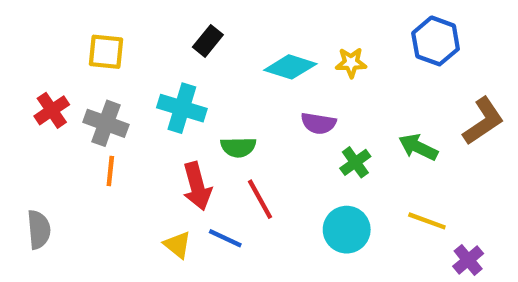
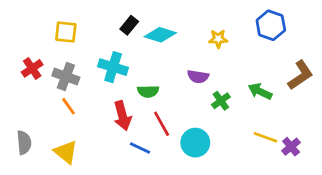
cyan diamond: (290, 67) -> (160, 35), moved
orange line: (110, 171) -> (69, 106), turned -42
cyan circle: (347, 230) -> (195, 143), moved
yellow triangle: (178, 245) -> (66, 152), moved, size x1.4
purple cross: (468, 260) -> (291, 147), moved

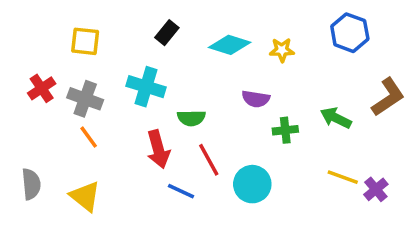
cyan diamond: (160, 35) -> (230, 45), moved
green cross: (221, 101) -> (285, 130), turned 30

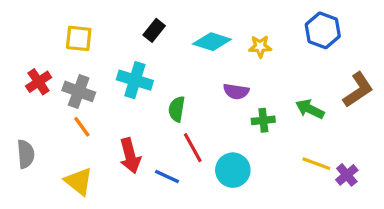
green semicircle: (191, 118) -> (177, 109), turned 100
red arrow: (158, 149) -> (130, 156), moved
gray semicircle: (31, 184) -> (26, 154), moved

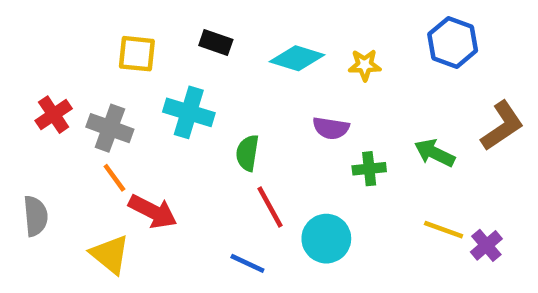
black rectangle: (154, 30) -> (216, 42), turned 70
yellow square: (79, 38) -> (137, 54), moved
red arrow: (130, 156) -> (153, 212), moved, turned -48
blue line: (167, 177) -> (247, 263), moved

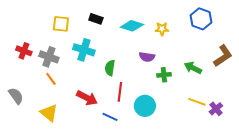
red cross: (54, 115) -> (24, 51), turned -35
red line: (270, 207) -> (120, 92), turned 36
red arrow: (153, 212) -> (87, 98), moved
gray semicircle: (36, 216) -> (16, 96), turned -30

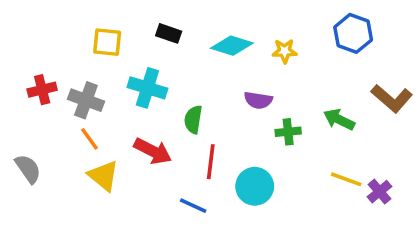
red cross: (24, 51) -> (42, 90), turned -35
brown L-shape: (223, 56) -> (392, 98), turned 75
red arrow: (87, 98) -> (153, 151), moved
yellow triangle: (49, 113) -> (104, 176), moved

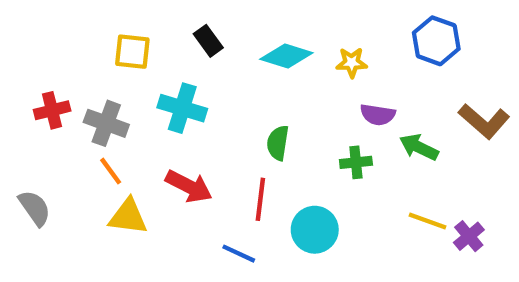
black rectangle: (169, 33) -> (208, 41), turned 35
purple semicircle: (258, 100) -> (378, 115), moved
green semicircle: (193, 120) -> (278, 143), moved
yellow triangle: (104, 176) -> (128, 217), turned -32

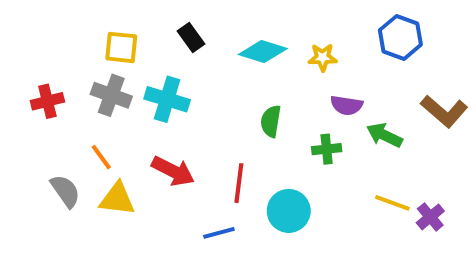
gray cross: (106, 123) -> (111, 95), moved
green semicircle: (278, 143) -> (271, 121), moved
gray semicircle: (35, 208) -> (65, 191), moved
blue line: (239, 254) -> (219, 233), turned -40

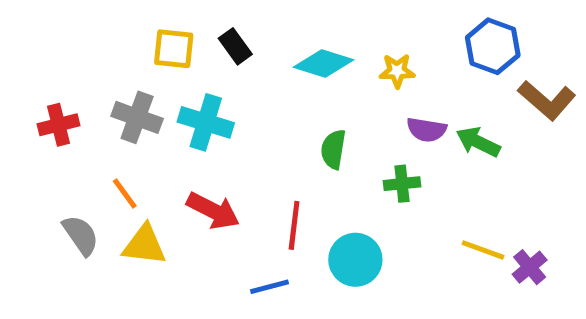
yellow square: (121, 47) -> (174, 49), moved
brown L-shape: (444, 111) -> (547, 100), moved
green arrow: (384, 135) -> (478, 142), moved

